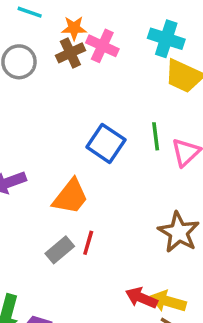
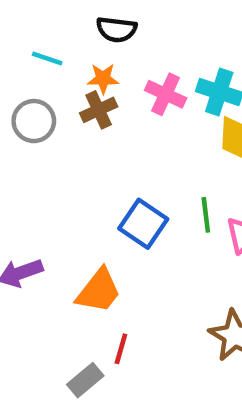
pink cross: (102, 46) -> (166, 94), moved
gray rectangle: (60, 250) -> (85, 380), moved

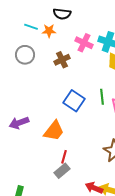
orange star: (103, 79) -> (49, 31), moved
brown cross: (99, 110) -> (62, 60), moved
gray rectangle: (85, 380) -> (62, 171), moved

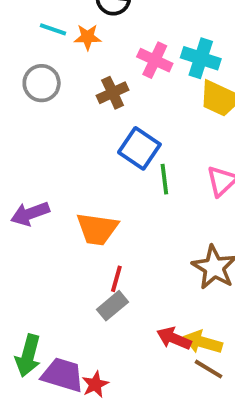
green line: (102, 97) -> (164, 179), moved
blue square: (74, 101) -> (139, 148), moved
orange trapezoid: (54, 131) -> (97, 229), turned 60

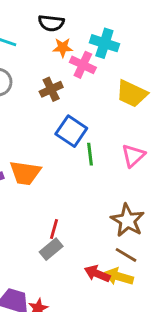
orange star: (88, 37) -> (63, 48), moved
cyan cross: (201, 58) -> (104, 43), moved
orange trapezoid: (97, 229) -> (25, 173), moved
brown line: (208, 369) -> (126, 255), moved

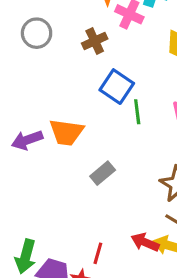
red line: (54, 229) -> (98, 253), moved
gray rectangle: (51, 249) -> (103, 173), moved

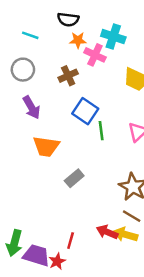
purple arrow: (27, 140) -> (31, 107), moved, turned -100

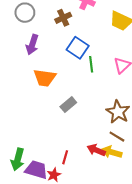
purple arrow: (31, 107) -> (32, 45), turned 48

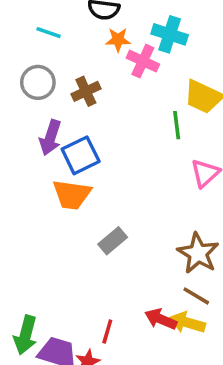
brown cross: (63, 18) -> (86, 91), moved
blue square: (78, 48) -> (81, 155), moved, turned 30
green line: (91, 64) -> (177, 125), moved

